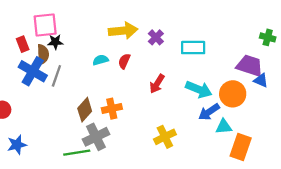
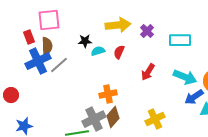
black star: (55, 42) -> (85, 41), moved
blue cross: (33, 71) -> (38, 61), turned 35
gray line: (56, 76) -> (59, 65), turned 30
brown diamond: (85, 110) -> (113, 117), moved

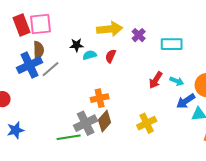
red rectangle: (29, 37) -> (22, 25), moved, size x1.5
red arrow: (148, 72) -> (156, 80), moved
cyan arrow: (185, 77) -> (177, 81), size x0.6

